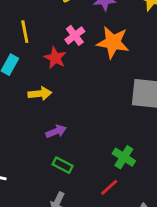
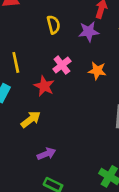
orange star: (113, 42) -> (97, 71), size x0.6
yellow arrow: (40, 94) -> (31, 119), turned -30

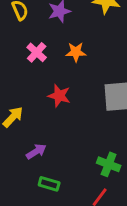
red star: (44, 86) -> (59, 96), moved

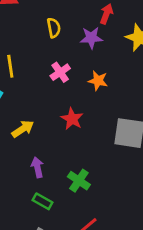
purple arrow: (36, 151) -> (37, 167), turned -84
green cross: (109, 164) -> (79, 181), moved

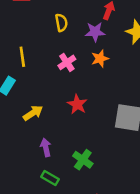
orange star: (98, 81) -> (100, 59), moved, turned -30

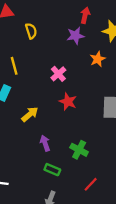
yellow semicircle: (61, 23) -> (31, 31), moved
orange star: (100, 59) -> (98, 59), moved
pink cross: (67, 62) -> (58, 74), moved

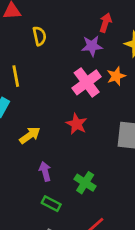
pink cross: (58, 74) -> (87, 82), moved, size x1.5

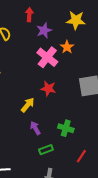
red arrow: (106, 23) -> (29, 15), moved
yellow arrow: (30, 135) -> (28, 105), moved
green rectangle: (51, 204) -> (46, 150), turned -32

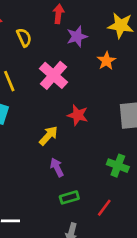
pink cross: (47, 57) -> (53, 75), moved
green cross: (66, 128) -> (118, 166), moved
red line: (81, 156) -> (104, 208), moved

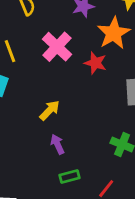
orange star: (106, 61) -> (114, 33), size x1.6
red star: (78, 115) -> (95, 63), moved

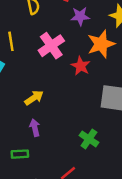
green rectangle: (70, 176) -> (20, 154), moved

